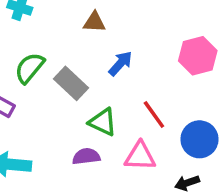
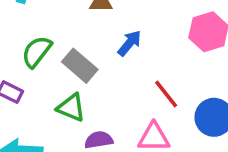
green triangle: (103, 122) -> (71, 108), moved

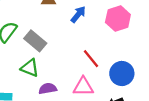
blue arrow: (129, 43) -> (78, 14), moved

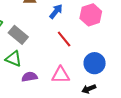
red line: (91, 59) -> (64, 39), moved

